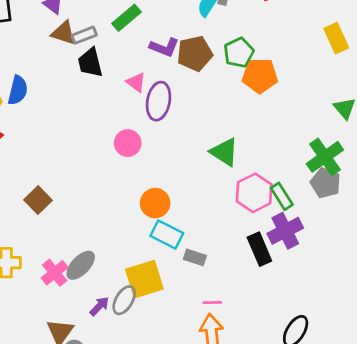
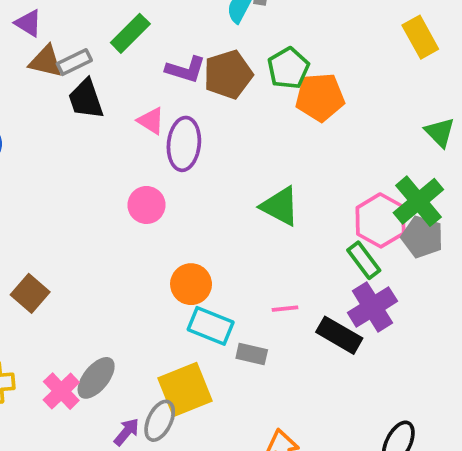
pink hexagon: (254, 193) -> (380, 220), moved
black rectangle: (259, 249) -> (339, 335), turned -32
pink line: (212, 302) -> (285, 309), moved

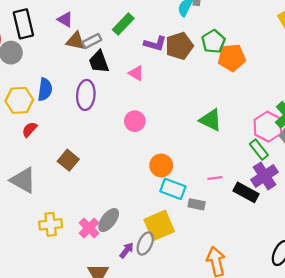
purple ellipse: (184, 144) -> (86, 95), moved
brown square: (30, 293) -> (68, 160), moved

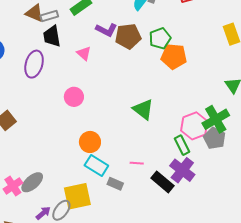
purple cross: (265, 176) -> (182, 170), turned -30

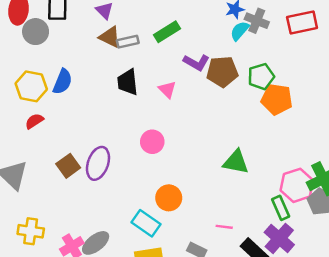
black trapezoid: (52, 36) -> (128, 82), moved
purple ellipse: (34, 64) -> (98, 163), moved
green triangle: (143, 109) -> (236, 162), turned -30
cyan rectangle: (96, 165) -> (146, 223), moved

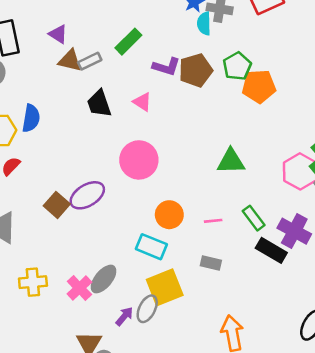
cyan semicircle: (240, 31) -> (204, 24), turned -30
pink circle: (152, 142) -> (139, 160), size x1.5
purple ellipse: (98, 163) -> (87, 195), turned 52
green rectangle: (281, 208) -> (254, 218), moved
pink line: (224, 227) -> (213, 221), moved

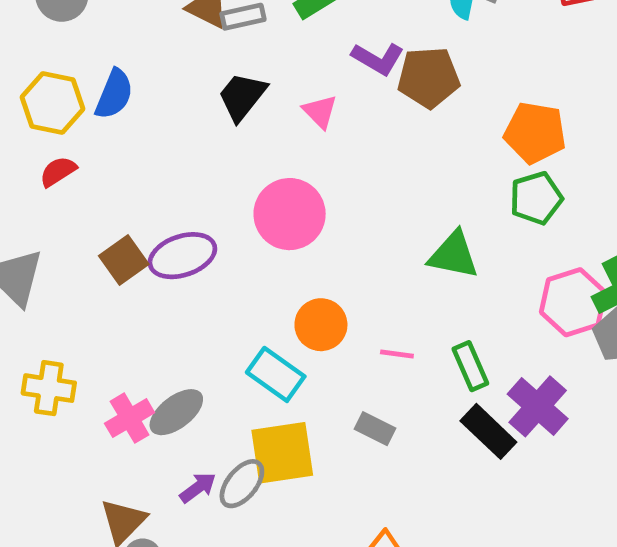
green pentagon: (237, 66) -> (536, 198), moved
black trapezoid: (99, 104) -> (242, 96), turned 44

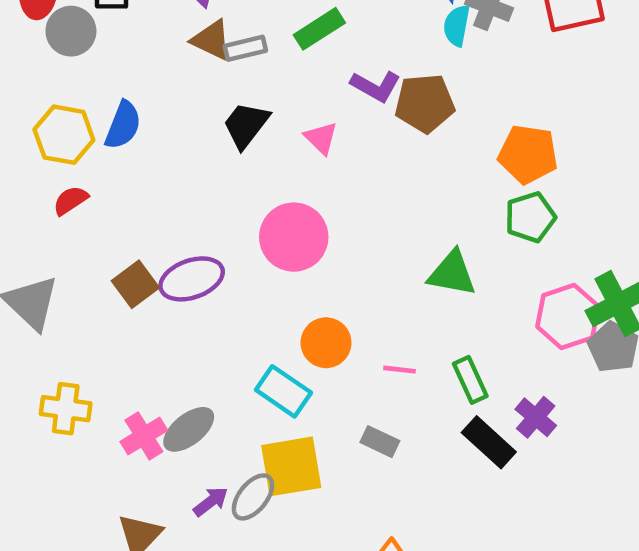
purple cross: (538, 406) -> (536, 417), size x0.7

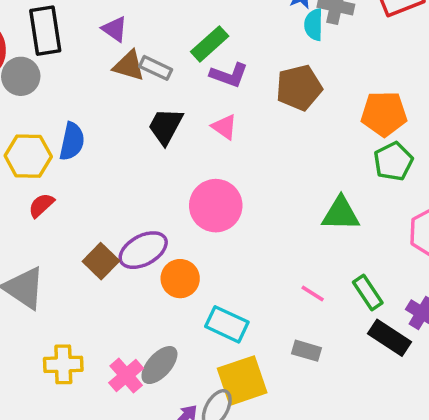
gray rectangle: (245, 48) -> (156, 68), turned 48
purple L-shape: (376, 86) -> (229, 75), moved
orange circle: (326, 343) -> (180, 279), moved
pink line: (400, 370) -> (313, 293), turned 35

